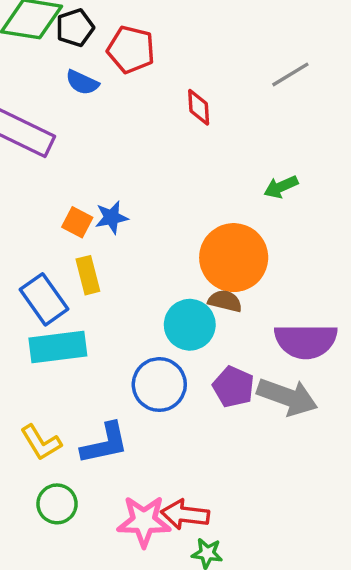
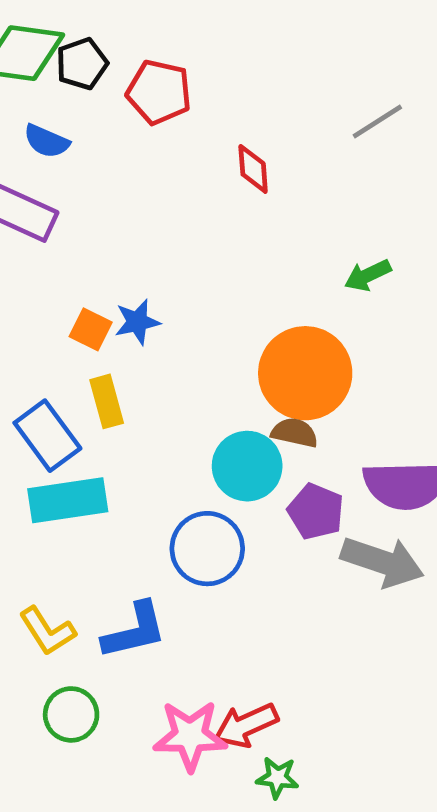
blue semicircle: (82, 82) -> (46, 141), moved
purple pentagon: (233, 387) -> (316, 511), moved
red arrow: (185, 514) -> (246, 725), turned -30

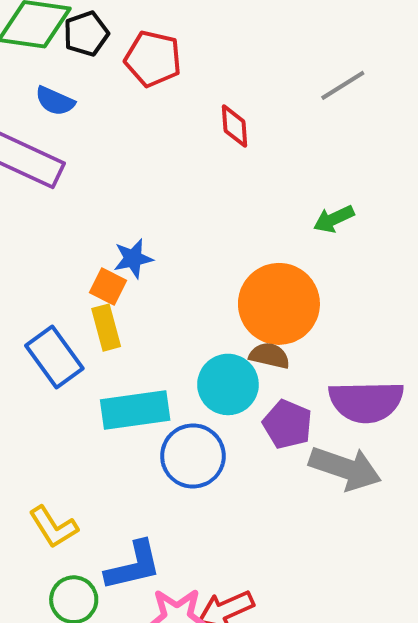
orange square: (91, 329) -> (108, 287), moved
cyan rectangle: (68, 500) -> (135, 410), moved
blue L-shape: (134, 631) -> (133, 566), moved

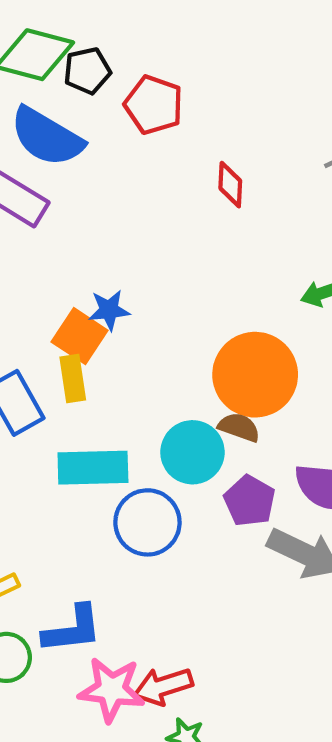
blue semicircle: (55, 101) -> (47, 137), size x1.8
orange square: (108, 287) -> (80, 336), size x1.4

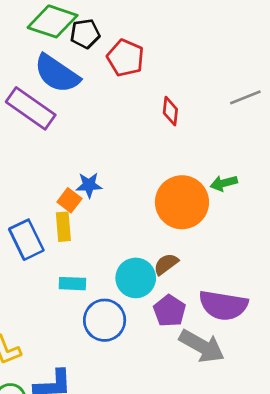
orange square: (80, 336) -> (69, 200), size x0.7
orange circle: (255, 375) -> (182, 202), moved
brown semicircle: (239, 427) -> (166, 264), turned -60
cyan rectangle: (93, 468) -> (72, 284), size x0.6

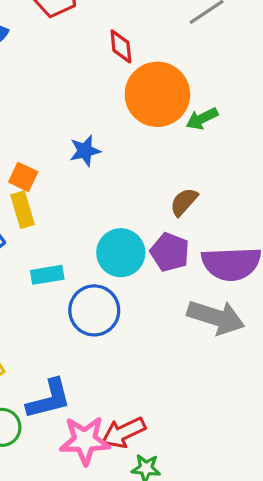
blue star: (89, 185) -> (85, 151), moved
orange circle: (182, 202) -> (157, 94), moved
brown semicircle: (166, 264) -> (184, 202), moved
purple pentagon: (170, 311) -> (170, 252), moved

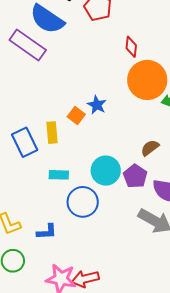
blue star: (85, 151) -> (97, 105), turned 30
orange square: (23, 177) -> (76, 115), moved
blue L-shape: (49, 399) -> (47, 232), moved, size x0.7

